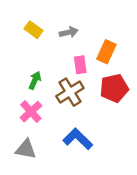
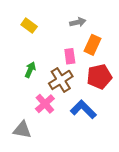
gray arrow: (69, 32) -> (78, 22), moved
pink cross: (31, 112) -> (45, 104), moved
blue L-shape: (78, 139) -> (83, 109), moved

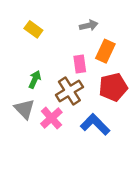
gray triangle: (22, 130) -> (24, 109), moved, turned 36

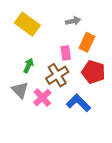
yellow rectangle: (33, 29) -> (27, 24), size x1.6
red pentagon: (113, 87) -> (93, 72), turned 30

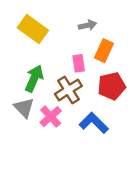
green arrow: (28, 66) -> (34, 79), size x1.5
red pentagon: (93, 72) -> (112, 86), turned -30

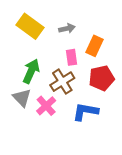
gray arrow: (87, 25) -> (67, 28), moved
blue L-shape: (94, 123) -> (85, 112), turned -35

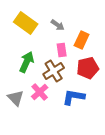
gray arrow: (67, 28) -> (58, 25), turned 48
gray triangle: (22, 98) -> (16, 98), moved

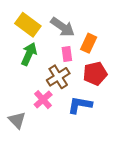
gray arrow: (58, 25) -> (63, 27), size x1.6
green arrow: (27, 62) -> (29, 54), moved
gray triangle: (16, 98) -> (17, 120), moved

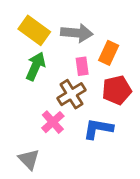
gray arrow: (63, 27) -> (77, 33), turned -30
gray triangle: (17, 120) -> (29, 159), moved

